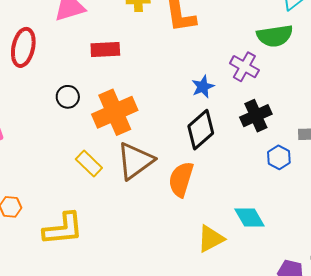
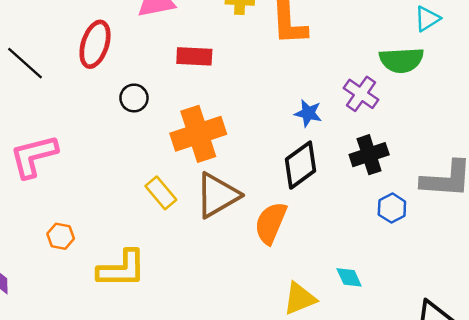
blue star: (203, 87) -> (308, 113), turned 30
black circle: (68, 97) -> (134, 98), moved
cyan diamond: (249, 217) -> (349, 277), size x0.7

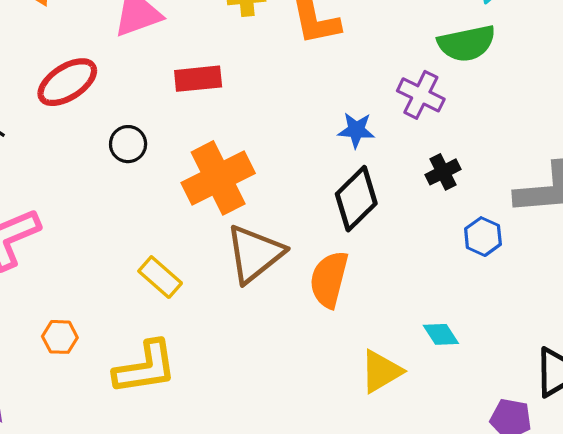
red ellipse: (95, 44) -> (67, 82), turned 48
black cross: (369, 155) -> (443, 172), size x0.7
yellow rectangle: (161, 193) -> (160, 277), moved

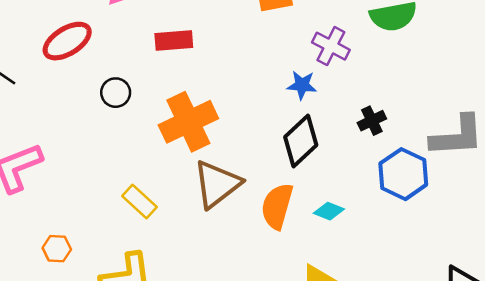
purple cross: (421, 95) -> (331, 46), moved
blue hexagon: (483, 237) -> (403, 174), size x1.6
cyan diamond: (441, 334) -> (329, 211), moved, turned -36

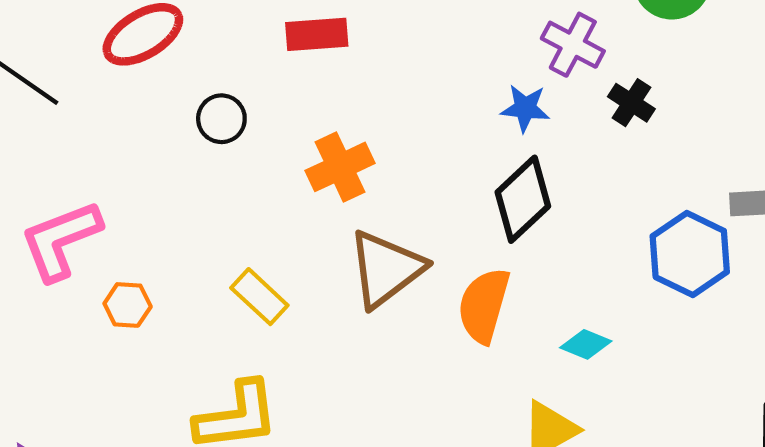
black cross: (372, 121) -> (631, 103), moved, turned -32
orange cross: (188, 122) -> (340, 167), size x0.7
cyan diamond: (329, 211) -> (586, 344), moved
orange hexagon: (57, 249) -> (128, 305), moved

